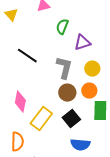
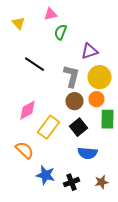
green semicircle: (62, 27) -> (60, 32), moved
yellow circle: (92, 69) -> (100, 77), size x1.5
pink diamond: (20, 102) -> (28, 110), turned 50
orange semicircle: (17, 142) -> (24, 150), turned -48

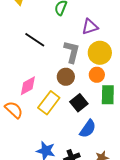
brown circle: (74, 101) -> (66, 77), moved
orange semicircle: (24, 150) -> (14, 110), moved
blue semicircle: (88, 153) -> (88, 129), turned -60

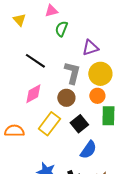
pink diamond: (28, 86) -> (33, 94), moved
orange semicircle: (14, 110) -> (14, 131), turned -42

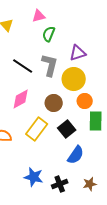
gray L-shape: (72, 73) -> (50, 65), moved
yellow circle: (100, 74) -> (74, 79), moved

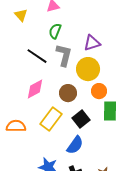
green semicircle: (49, 34) -> (55, 31), moved
blue semicircle: (76, 155) -> (75, 145), moved

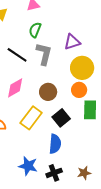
yellow circle: (88, 69) -> (82, 68), moved
blue semicircle: (75, 145) -> (55, 144), turned -30

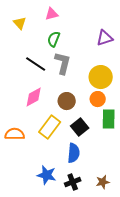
purple triangle: (72, 42) -> (105, 38), moved

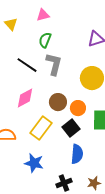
orange circle: (98, 99) -> (78, 108), moved
blue semicircle: (74, 153) -> (77, 154), moved
blue star: (47, 175) -> (34, 163), moved

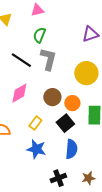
yellow rectangle: (41, 128) -> (35, 123), size x0.6
blue star: (34, 163) -> (36, 149), moved

